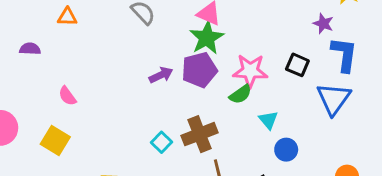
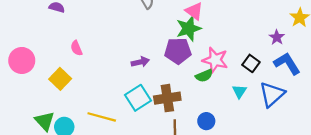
blue L-shape: (344, 54) -> (287, 63), turned -52
purple arrow: (161, 75) -> (140, 62), moved
cyan triangle: (268, 120) -> (239, 91), moved
cyan square: (161, 142) -> (138, 98), size x1.6
blue circle: (286, 150) -> (206, 121), moved

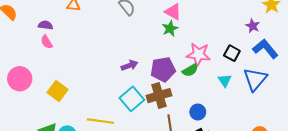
green star: (189, 28) -> (170, 29), size x0.7
pink semicircle: (76, 48) -> (47, 42), moved
purple pentagon: (178, 51) -> (163, 69), moved

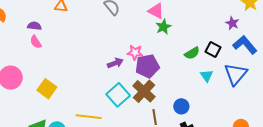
green star: (170, 29) -> (163, 27), moved
pink star: (198, 54) -> (135, 53), moved, size x0.7
green semicircle: (190, 70) -> (192, 53), moved
brown cross: (159, 96) -> (144, 91), turned -30

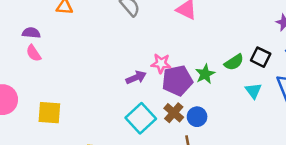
green star: (163, 27) -> (205, 74), moved
yellow square: (47, 89) -> (49, 113), turned -30
brown cross: (144, 91) -> (174, 113), size x0.7
blue circle: (181, 106) -> (197, 117), moved

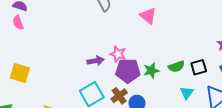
black square: (261, 57) -> (199, 67), turned 35

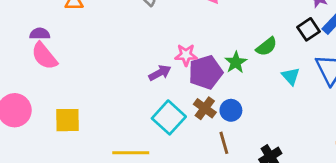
pink semicircle: (18, 23) -> (44, 56), size x1.5
black square: (199, 67) -> (309, 29), moved

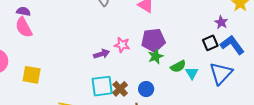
green semicircle: (266, 47) -> (178, 66), moved
purple pentagon: (206, 72) -> (153, 40), moved
brown cross: (205, 108) -> (120, 89), moved
cyan square: (169, 117) -> (102, 86), turned 30

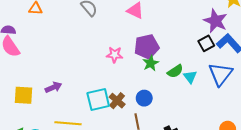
purple star: (221, 22) -> (215, 21), size x1.6
purple arrow: (102, 54) -> (53, 87), moved

